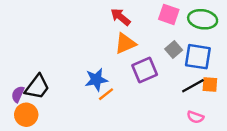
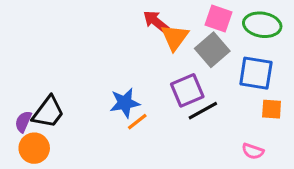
orange triangle: (125, 43) -> (175, 37), moved, turned -30
gray square: (174, 49) -> (212, 50), moved, size x1.5
black line: (193, 86) -> (203, 111), moved

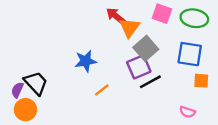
gray square: (212, 50) -> (146, 48), moved
blue star: (125, 103) -> (86, 61), moved
black trapezoid: (48, 112) -> (36, 83), turned -80

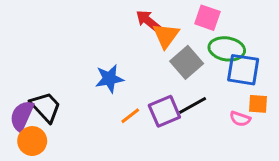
green ellipse: (194, 18) -> (227, 49), moved
purple square: (139, 67) -> (164, 111), moved
purple semicircle: (17, 90) -> (22, 116), size x1.5
pink semicircle: (187, 112) -> (240, 119), moved

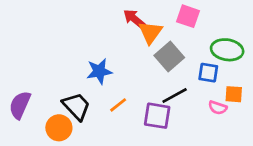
green ellipse: (227, 49) -> (227, 50), moved
blue square: (243, 70) -> (208, 73), moved, size x0.7
black trapezoid: (46, 107) -> (76, 106), moved
purple square: (164, 111) -> (157, 116), moved, turned 32
orange circle: (32, 141) -> (59, 128), moved

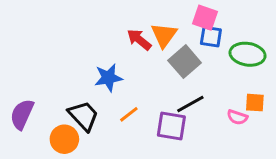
red arrow: (134, 19) -> (139, 40), moved
blue square: (208, 73) -> (211, 37), moved

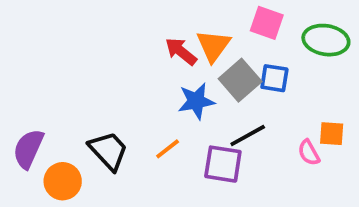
blue square: (211, 37) -> (274, 78), moved
green ellipse: (248, 54) -> (326, 40), moved
blue star: (108, 78) -> (196, 101), moved
pink semicircle: (237, 117) -> (309, 153), turned 42
orange circle: (64, 139) -> (63, 181), moved

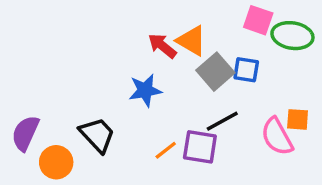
pink square: (267, 23) -> (258, 20), moved
orange triangle: (213, 46) -> (191, 41), turned -36
blue star: (196, 101) -> (145, 90), moved
orange line: (168, 149) -> (166, 150), moved
pink semicircle: (309, 153) -> (277, 137), size x1.6

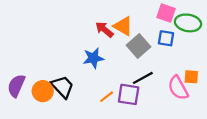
blue square: (246, 70) -> (166, 38), moved
orange circle: (56, 162) -> (43, 91), moved

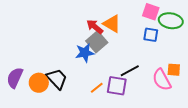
gray square: (138, 46) -> (97, 42), moved

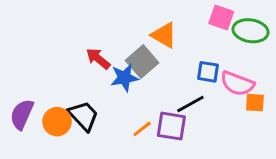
red arrow: (95, 27) -> (98, 59), moved
blue square: (151, 35) -> (208, 72), moved
pink semicircle: (162, 80) -> (237, 84), moved, turned -40

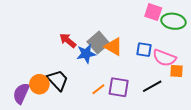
orange triangle: (164, 35) -> (114, 47), moved
black line: (190, 104) -> (152, 86), moved
purple semicircle: (22, 114) -> (21, 93), moved

